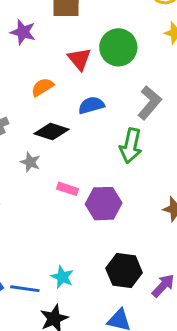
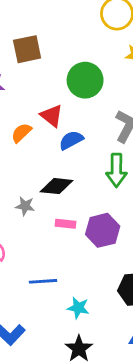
red triangle: (79, 59) -> (52, 116), moved
black diamond: (52, 131) -> (57, 186), moved
blue line: (25, 289) -> (43, 281), moved

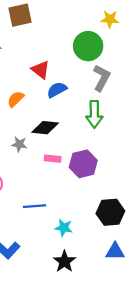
green circle: (85, 80) -> (88, 46), moved
orange semicircle: (21, 133) -> (16, 99), moved

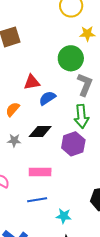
red triangle: (41, 70) -> (32, 82), turned -42
gray star: (19, 144) -> (14, 140), moved
pink rectangle: (53, 159) -> (40, 172), moved, size x1.5
purple hexagon: (83, 164) -> (73, 144), moved

